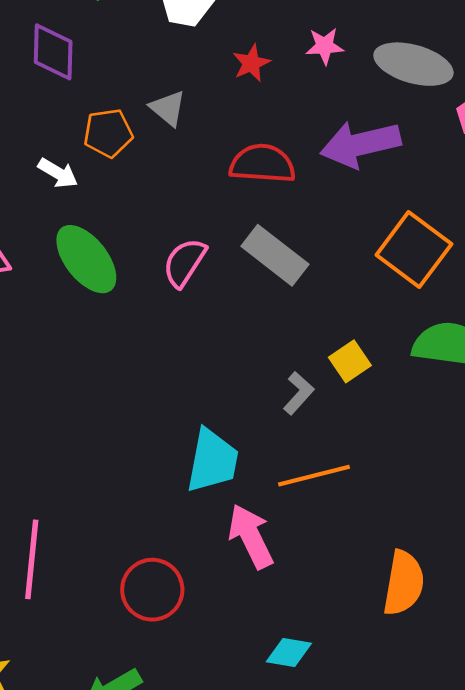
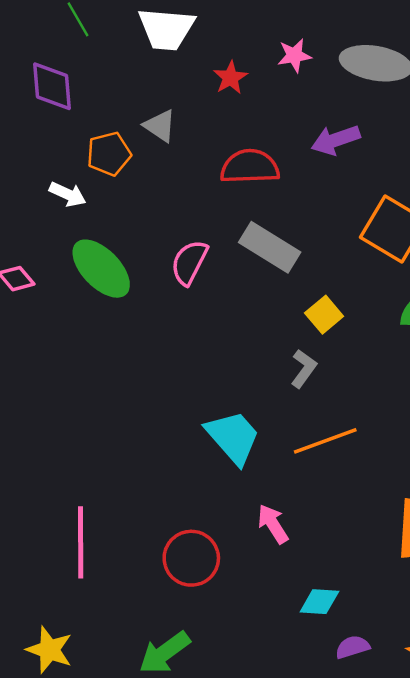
purple arrow: (360, 144) -> (336, 140), size x0.7
yellow square: (350, 361) -> (324, 315), moved
cyan trapezoid: (212, 461) -> (233, 437), turned -46
pink arrow: (251, 536) -> (273, 524), moved, size x0.7

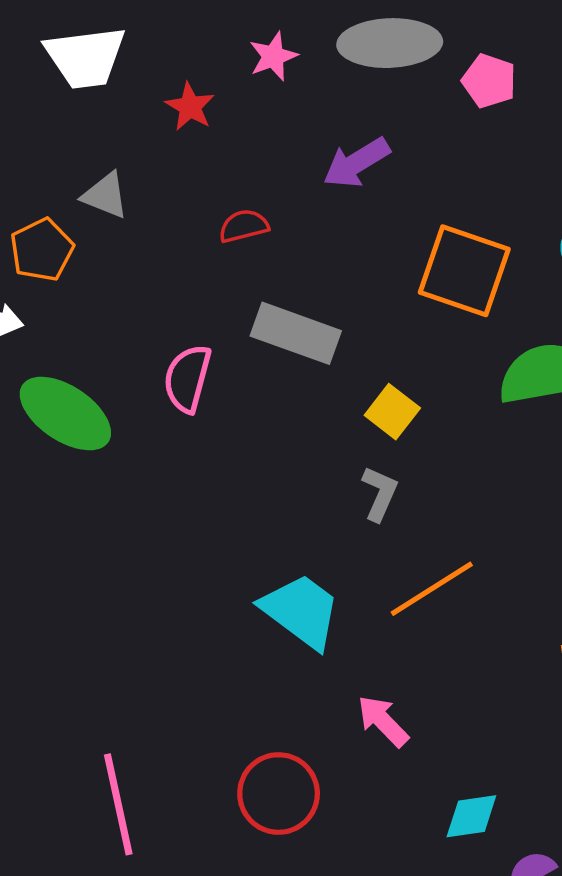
red semicircle: (250, 167) -> (244, 226), size x0.6

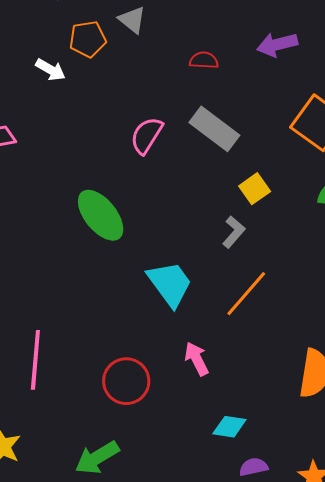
green ellipse: (65, 413) -> (101, 215), moved
orange line: (432, 589) -> (246, 294), turned -34

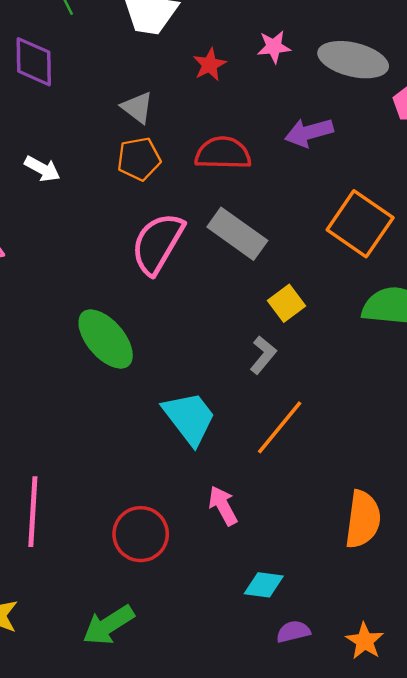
orange pentagon: (88, 39) -> (139, 159), moved
red semicircle: (204, 60) -> (223, 153), size x1.6
pink semicircle: (147, 135) -> (157, 243), size x1.4

